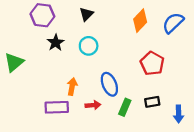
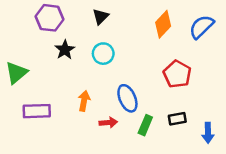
purple rectangle: (57, 107) -> (37, 111), moved

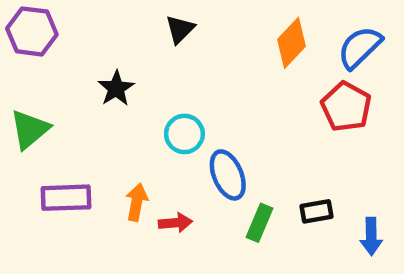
purple hexagon: (50, 18) -> (32, 31), moved
cyan circle: (103, 54) -> (184, 134), moved
red pentagon: (177, 74) -> (346, 107), moved
orange arrow: (84, 101) -> (137, 202), moved
red arrow: (108, 123) -> (175, 223), moved

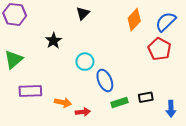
orange arrow: (137, 202) -> (63, 103), moved, turned 91
red arrow: (175, 223) -> (83, 112), moved
green rectangle: (260, 223) -> (120, 103), turned 49

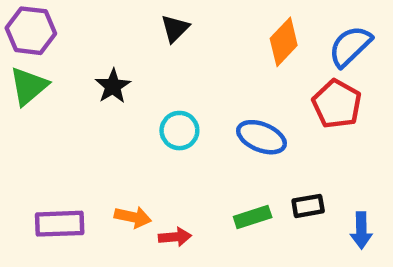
green triangle: (14, 59) -> (29, 86), moved
blue ellipse: (105, 80) -> (261, 137), moved, turned -45
purple rectangle: (30, 91) -> (60, 224), moved

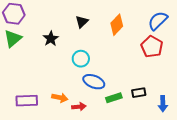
black triangle: (175, 29) -> (82, 22), moved
orange diamond: (284, 42) -> (117, 25), moved
blue ellipse: (261, 137) -> (94, 82), moved

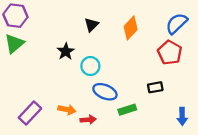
black star: (51, 39) -> (66, 51), moved
black rectangle: (139, 93) -> (155, 87), moved
purple rectangle: (27, 101) -> (30, 113), turned -45

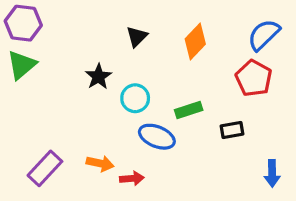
green rectangle: (127, 110) -> (189, 110), moved

